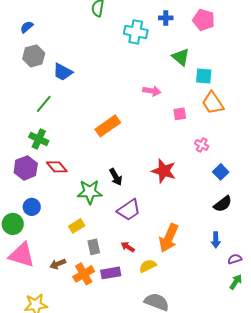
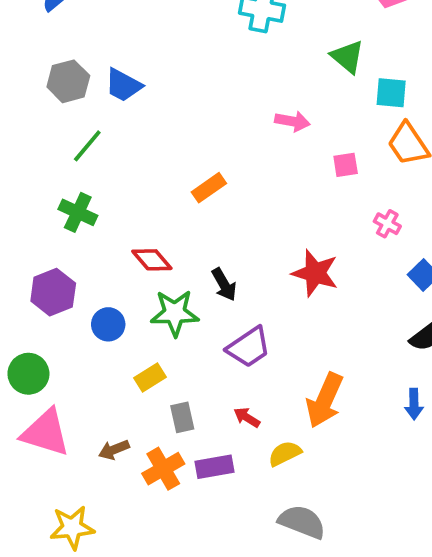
gray hexagon: (34, 56) -> (68, 81), moved
orange rectangle: (108, 126) -> (209, 188), size x0.7
red diamond: (57, 167) -> (152, 260), moved
purple hexagon: (26, 168) -> (53, 292), moved
blue circle: (32, 207) -> (108, 324), moved

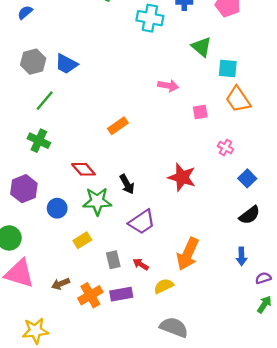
gray rectangle: (182, 417) -> (113, 260), moved

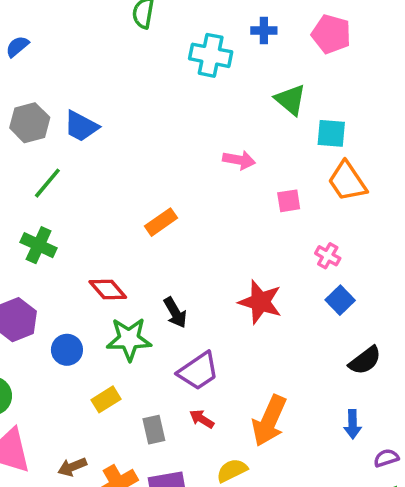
blue square: (247, 178) -> (340, 300), moved
red arrow: (141, 264) -> (202, 419), moved

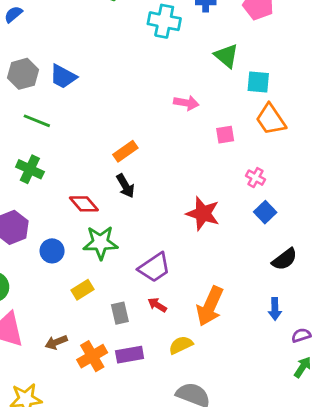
green line: (47, 183) -> (37, 121), turned 72
black arrow: (175, 313) -> (125, 186), moved

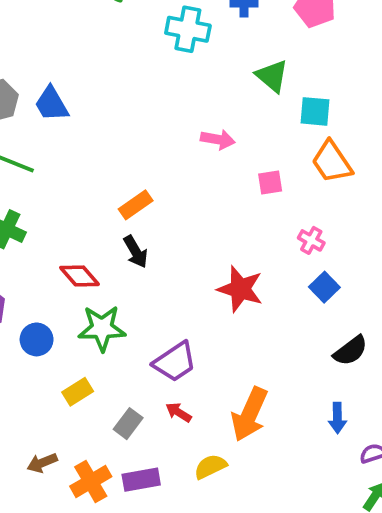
blue trapezoid: (63, 77) -> (51, 104), turned 32
gray rectangle: (120, 313) -> (128, 424), turned 50

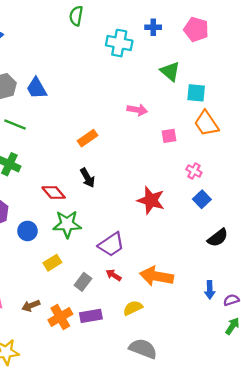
orange rectangle: (136, 205) -> (87, 138), moved
orange arrow: (250, 414) -> (157, 276), turned 76
blue arrow: (337, 418) -> (210, 290), moved

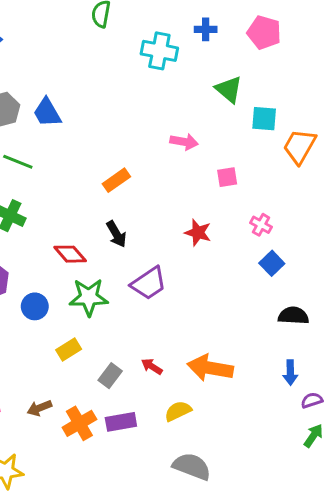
orange trapezoid: (206, 123) -> (300, 146), moved, turned 64
red star: (151, 200) -> (198, 233), moved, size x0.7
black semicircle: (218, 238) -> (293, 316), turned -140
purple trapezoid: (111, 245) -> (149, 283), moved
blue arrow: (210, 290) -> (290, 373), moved

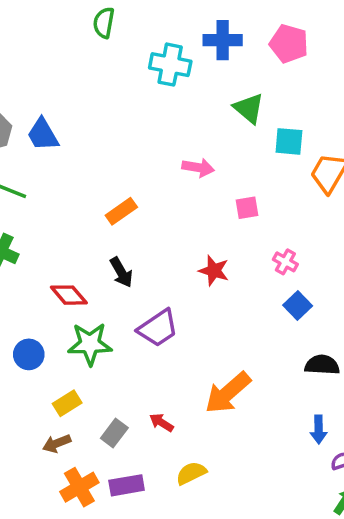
blue cross: (206, 29) -> (223, 40), size x1.5
orange arrow: (210, 368) -> (228, 393), moved, turned -51
brown arrow: (39, 408) -> (57, 443), moved

